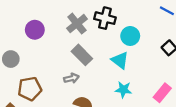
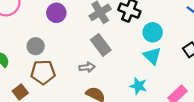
gray circle: (11, 59) -> (36, 46), moved
cyan triangle: (120, 60) -> (152, 56), moved

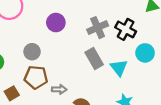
cyan triangle: (152, 56) -> (119, 68), moved
gray arrow: (87, 67) -> (59, 89), moved

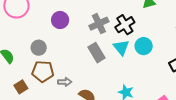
black cross: (126, 29) -> (125, 25), turned 30
cyan triangle: (119, 68) -> (121, 47), moved

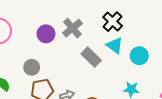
gray cross: (99, 24) -> (73, 28), moved
cyan circle: (144, 46) -> (139, 56), moved

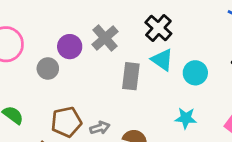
gray rectangle: (91, 57) -> (131, 76), turned 54
gray circle: (32, 67) -> (48, 68), moved

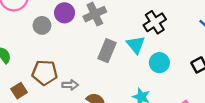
black cross: (158, 28) -> (155, 22), moved

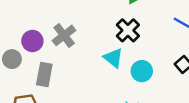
gray rectangle: (107, 51) -> (44, 74), moved

